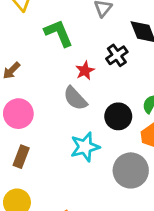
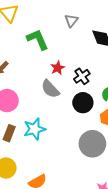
black cross: (117, 55) -> (82, 76), moved
cyan star: (85, 147) -> (34, 129), moved

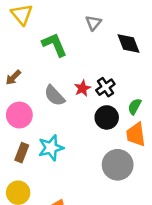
red star: (58, 68) -> (82, 88), moved
gray semicircle: (50, 89) -> (55, 96), moved

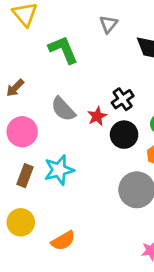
red star: (82, 88) -> (97, 116), moved

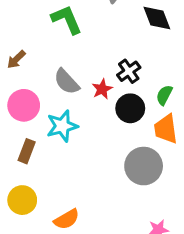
cyan star: (59, 170) -> (62, 126), moved

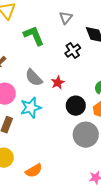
black cross: (129, 71) -> (73, 51), moved
black circle: (130, 108) -> (76, 106), moved

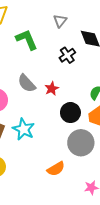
cyan star: (31, 108) -> (24, 129), moved, turned -30
orange semicircle: (34, 171) -> (56, 169), moved

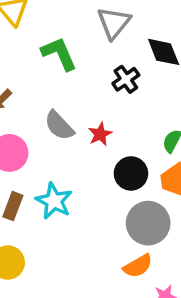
gray triangle: (60, 21) -> (114, 23), size x1.5
orange semicircle: (56, 169) -> (138, 266), moved

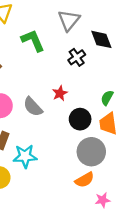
gray semicircle: (59, 126) -> (33, 107), moved
cyan star: (54, 201) -> (25, 156), moved, turned -30

